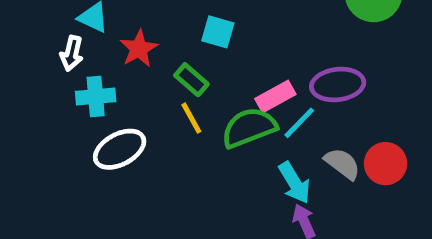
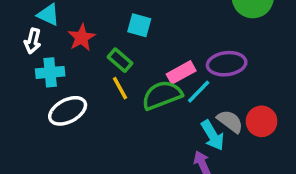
cyan arrow: (294, 183) -> (213, 135), moved

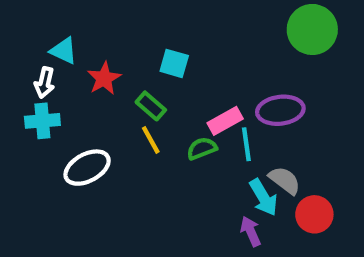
cyan cross: (50, 72) -> (42, 121), moved
cyan line: (199, 92) -> (246, 144), turned -52
green semicircle: (162, 95) -> (202, 148), size x0.6
red circle: (262, 121) -> (314, 214), moved

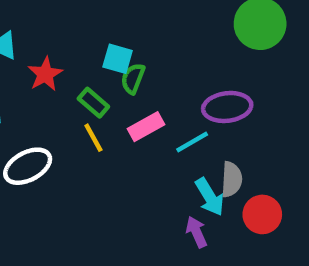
pink rectangle: (225, 121) -> (146, 127), moved
cyan line: (246, 144) -> (192, 142), turned 68
green semicircle: (202, 148) -> (133, 78), moved, turned -48
gray semicircle: (285, 180) -> (232, 179), turned 56

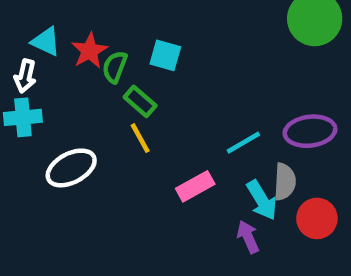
red star: (45, 74) -> (90, 51), moved
green semicircle: (133, 78) -> (115, 67), moved
purple ellipse: (227, 107) -> (310, 131), moved
pink rectangle: (146, 127) -> (195, 186), moved

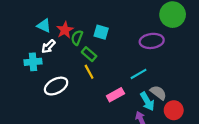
white arrow: (25, 76) -> (48, 46), moved, turned 32
purple ellipse: (310, 131) -> (152, 41), moved
gray semicircle: (285, 182) -> (158, 93), turned -56

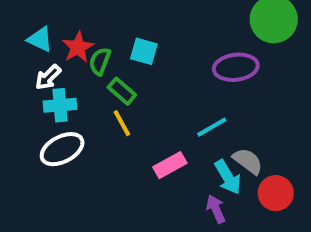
cyan cross: (33, 62) -> (60, 105), moved

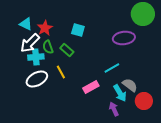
green semicircle: (100, 61) -> (48, 47), moved, turned -40
white arrow: (48, 77) -> (30, 43), size x1.5
yellow line: (122, 123) -> (61, 72), moved

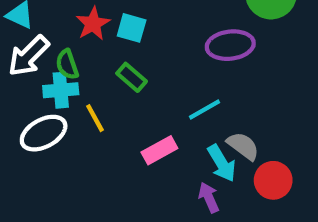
red star: (45, 28) -> (93, 24), moved
green rectangle: (67, 50) -> (132, 77), moved
cyan cross: (36, 57) -> (61, 90), moved

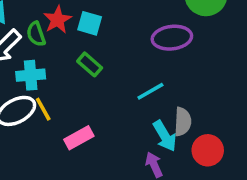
green semicircle: (67, 64) -> (36, 34), moved
yellow line: (95, 118) -> (43, 109), moved
gray semicircle: (243, 146) -> (183, 122), turned 56
pink rectangle: (159, 150) -> (79, 138), moved

